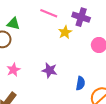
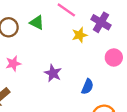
green triangle: (13, 24) -> (37, 23), moved
blue semicircle: (80, 83) -> (87, 87), moved

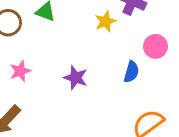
blue semicircle: (87, 87) -> (131, 72), moved

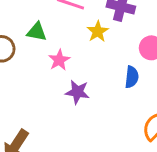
pink star: (20, 71) -> (59, 60), moved

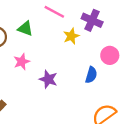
pink star: (59, 60) -> (22, 62), moved

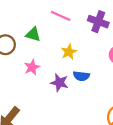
yellow star: (71, 36) -> (69, 52), moved
blue semicircle: (91, 75) -> (81, 76), moved, turned 84

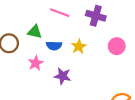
yellow star: (69, 52) -> (79, 47), moved
blue semicircle: (81, 76) -> (54, 46), moved

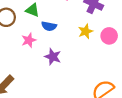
yellow star: (79, 47) -> (86, 31), moved

